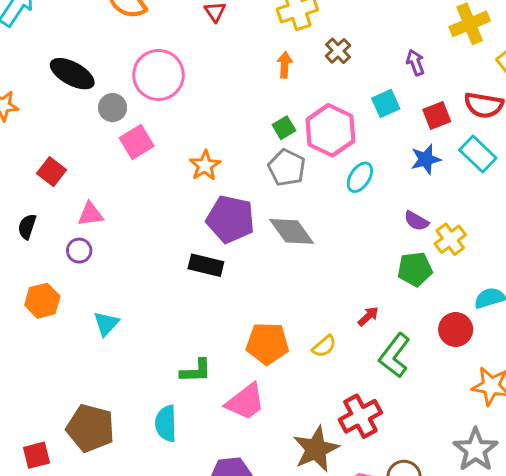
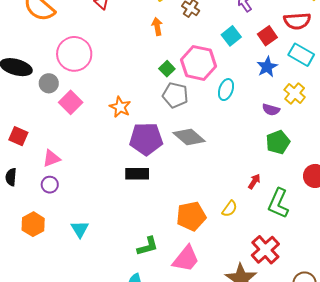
yellow cross: (450, 239) -> (295, 93), moved

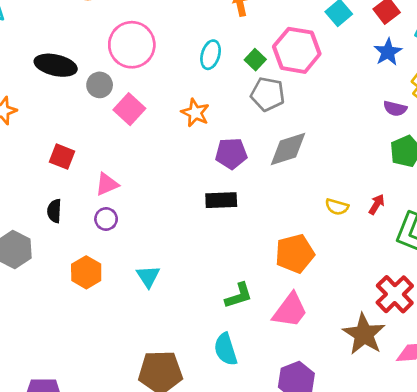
cyan ellipse: (226, 90) -> (211, 55), moved
gray diamond: (189, 137) -> (288, 149), turned -56
purple pentagon: (146, 139) -> (231, 154), size x0.7
yellow semicircle: (230, 209) -> (337, 207), moved, turned 72

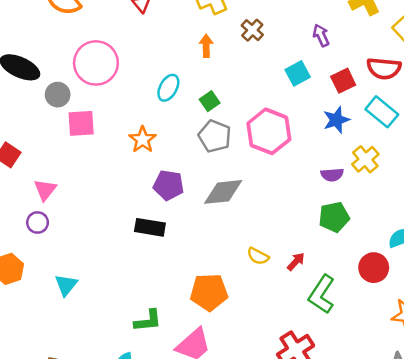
pink hexagon: (297, 50) -> (269, 131), moved
pink square: (129, 109) -> (81, 123), turned 32
purple semicircle: (395, 109) -> (332, 175), turned -30
pink triangle: (107, 184) -> (45, 190), turned -40

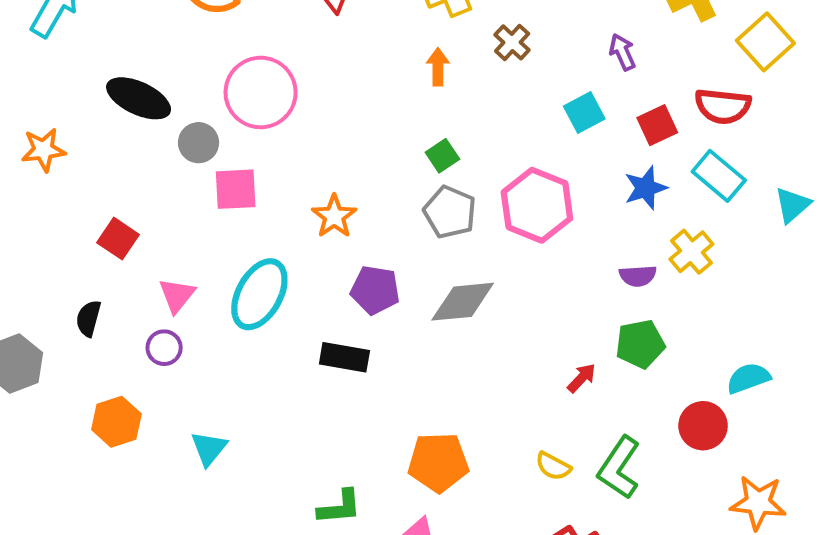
cyan ellipse: (168, 88) -> (259, 294), moved, size x1.6
yellow semicircle: (258, 256) -> (553, 466), moved
red arrow: (296, 262) -> (582, 378), moved

